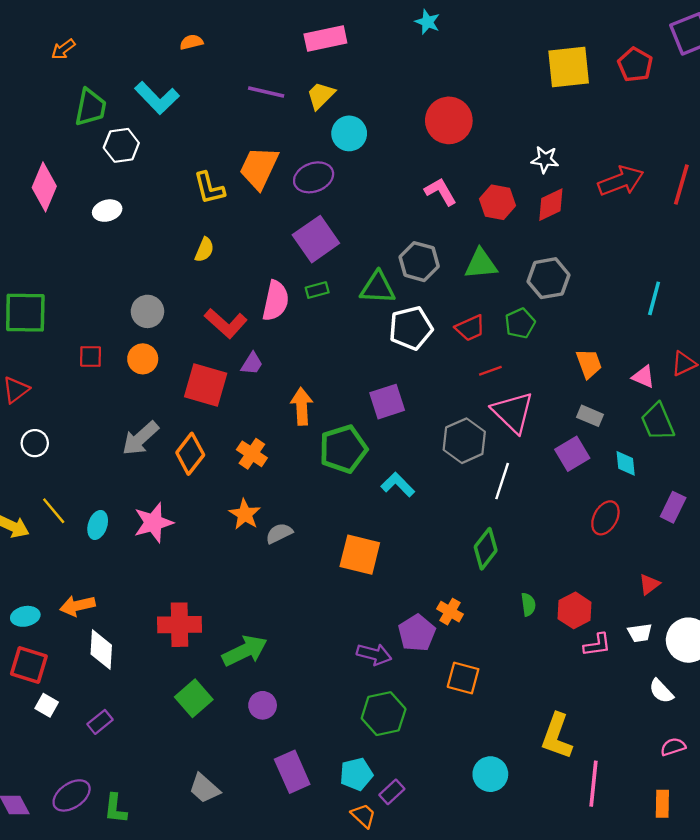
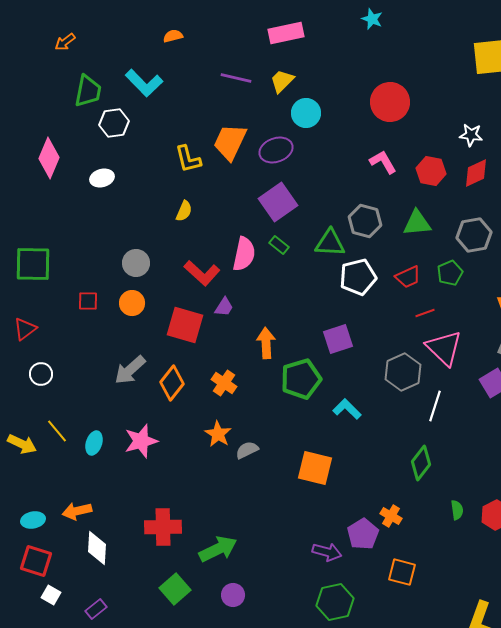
green rectangle: (317, 290) -> (279, 245), turned 54

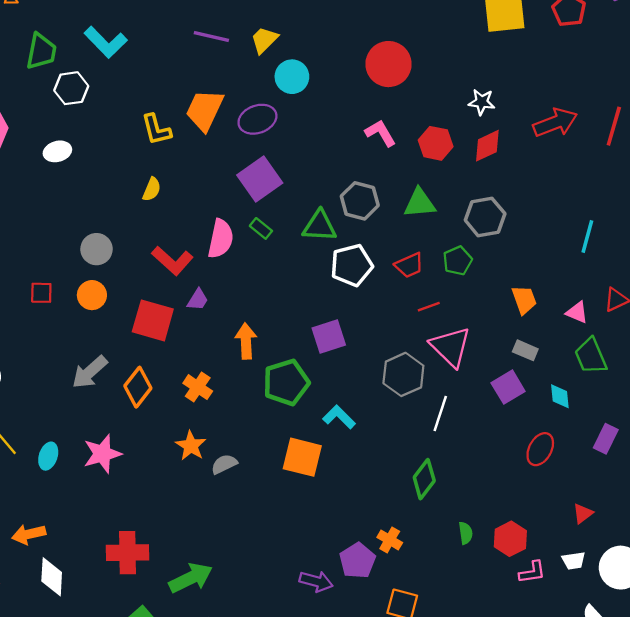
orange square: (315, 468) -> (302, 457), moved

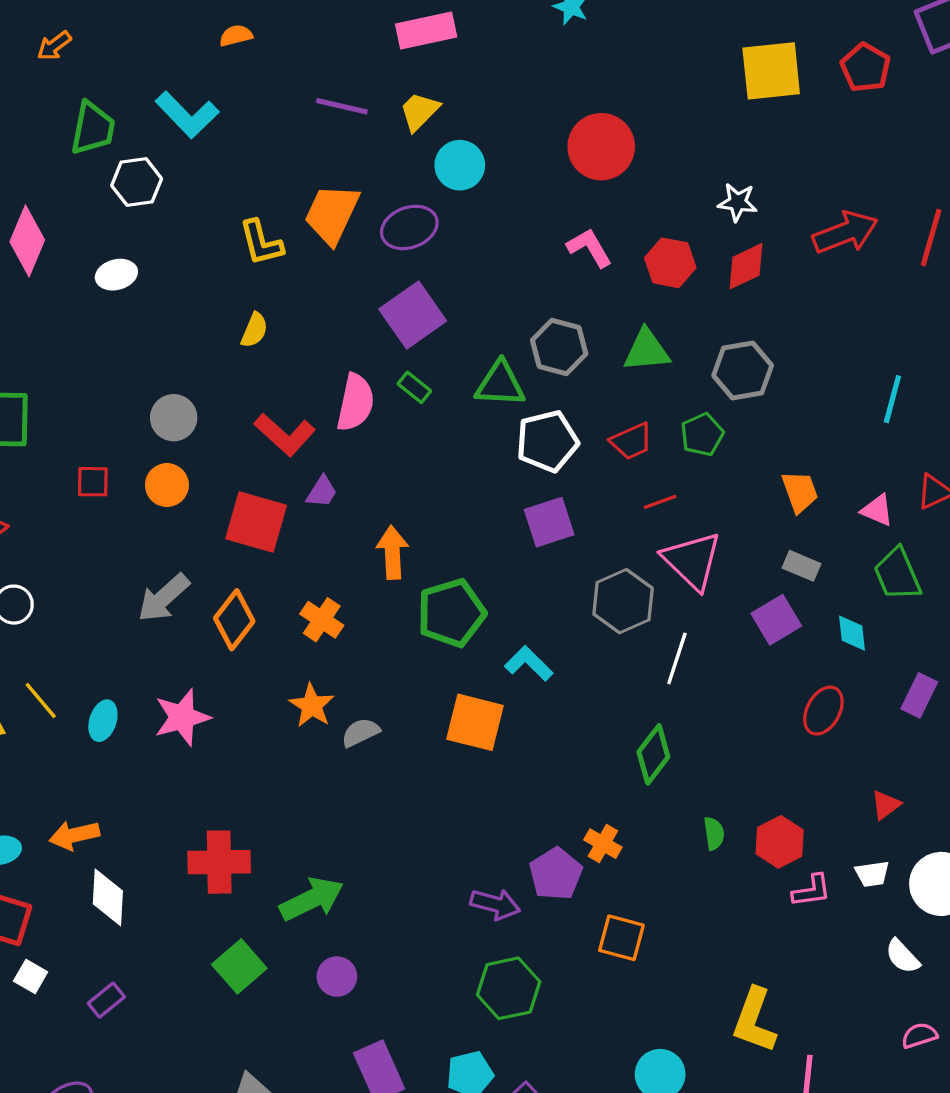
purple square: (329, 336) -> (549, 522), moved

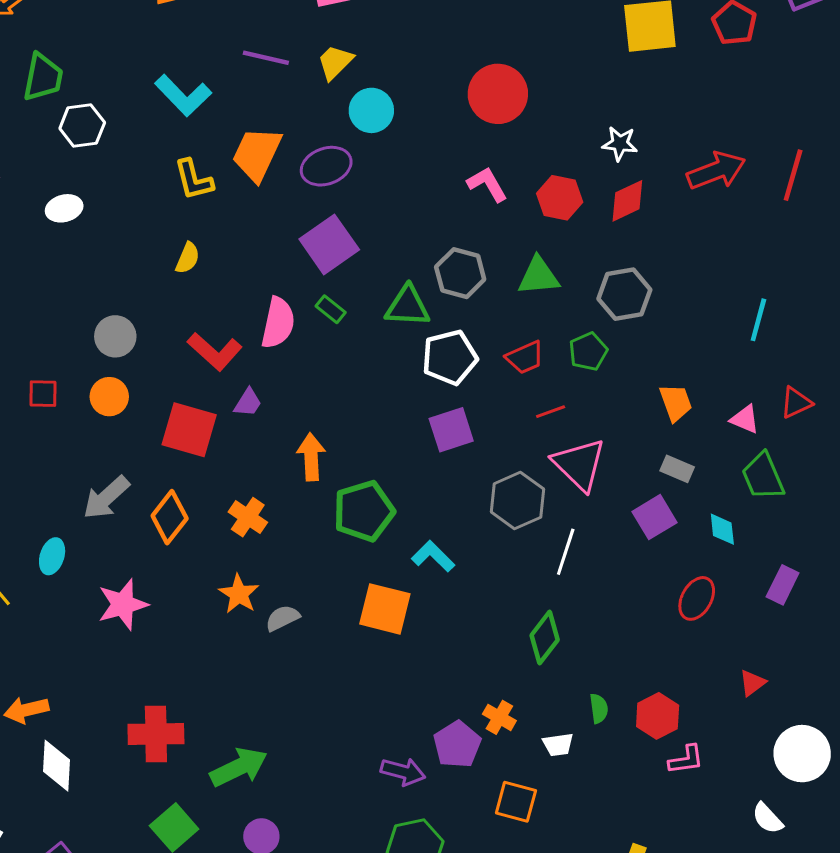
cyan L-shape: (187, 115) -> (183, 95), moved
cyan ellipse: (103, 721) -> (52, 556), moved
white trapezoid: (872, 874) -> (558, 745), moved

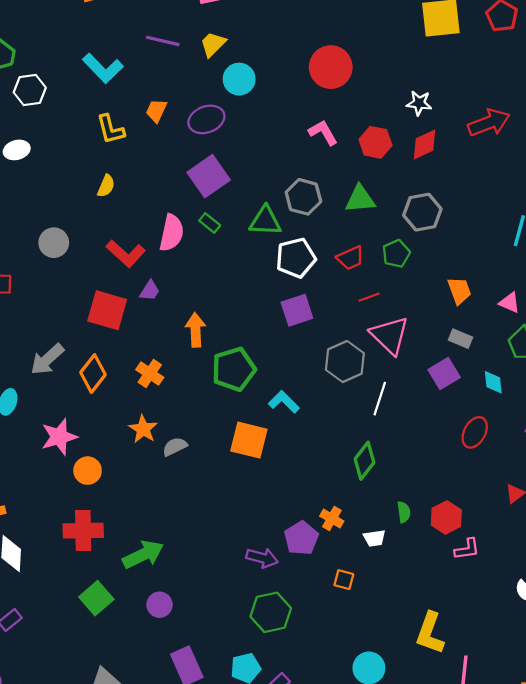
orange trapezoid: (257, 154) -> (156, 111), size x0.6
orange circle: (109, 397) -> (88, 471), moved
orange square: (516, 802) -> (344, 580), size x0.7

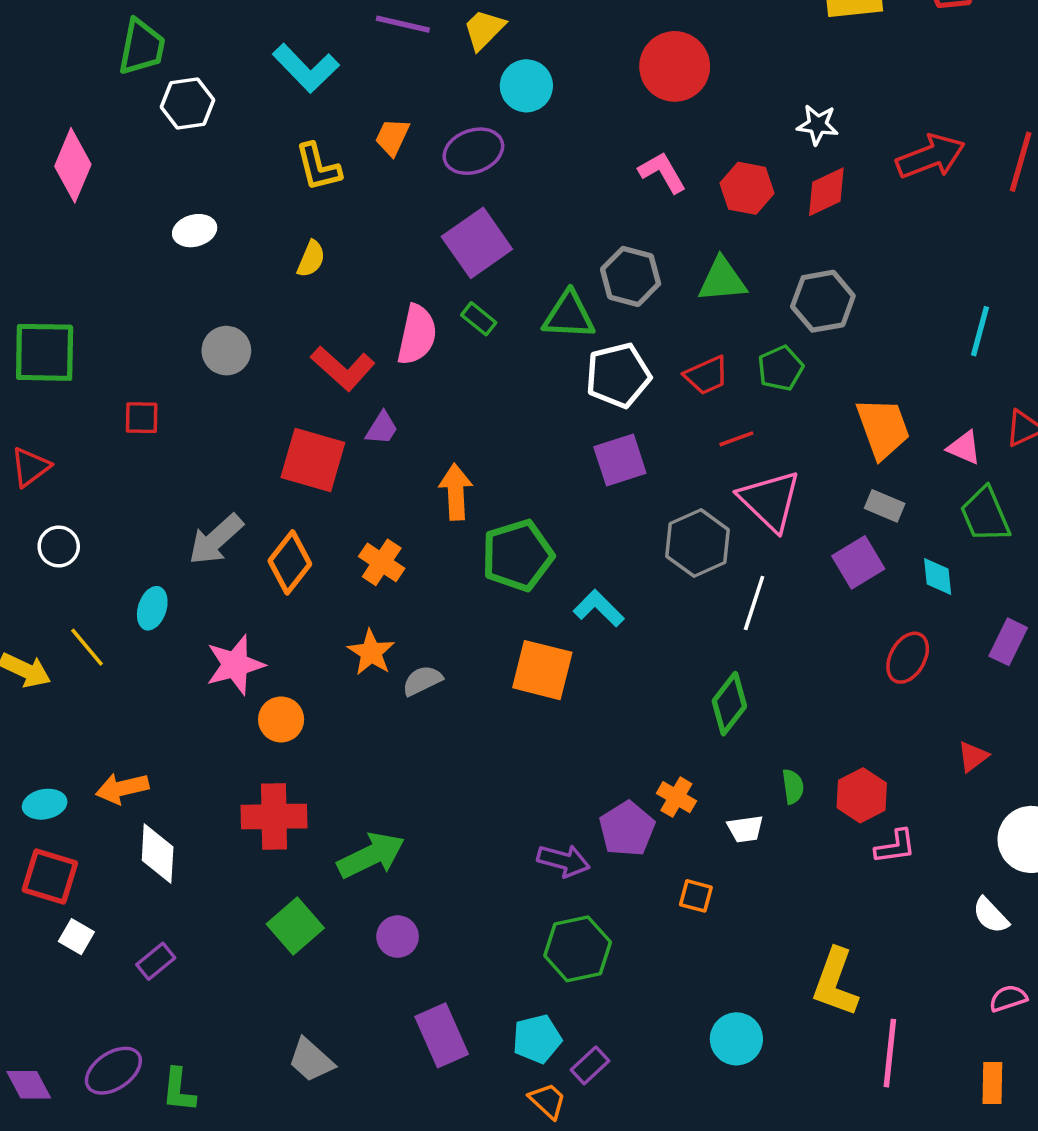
white ellipse: (17, 150) -> (195, 231), moved
orange trapezoid: (459, 291) -> (883, 428), size x1.4

